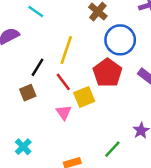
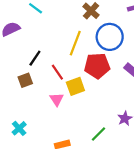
yellow line: (66, 50) -> (75, 43), moved
red pentagon: (107, 73) -> (97, 66), turned 30

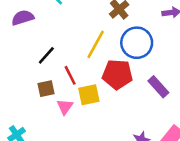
brown square: (25, 80) -> (46, 89), moved

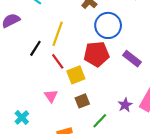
yellow line: (96, 44) -> (58, 34), moved
brown square: (46, 89) -> (82, 101), moved
pink triangle: (65, 107) -> (51, 96), moved

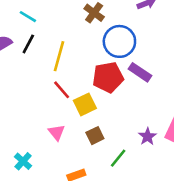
black line: (35, 48) -> (28, 44), moved
purple rectangle: (132, 59) -> (140, 72), moved

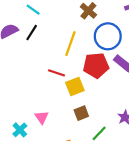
yellow line: (59, 56) -> (70, 44), moved
red line: (62, 90) -> (56, 73), turned -35
pink triangle: (57, 132) -> (42, 117), moved

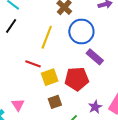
red pentagon: (96, 65) -> (77, 79), moved

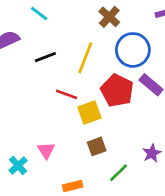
black line: (11, 26) -> (45, 57), moved, turned 35
red pentagon: (77, 79) -> (117, 91), moved, turned 30

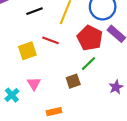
yellow square: (89, 112) -> (27, 51), moved
green line: (119, 173) -> (89, 64), moved

